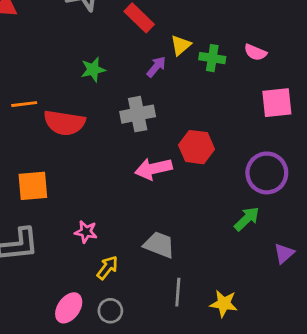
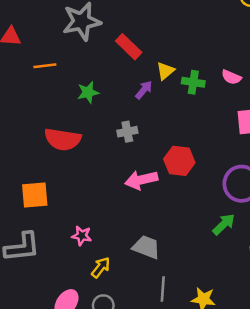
orange line: (24, 104) -> (45, 66), moved
gray cross: (138, 114) -> (127, 132), size x0.7

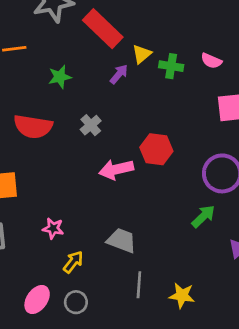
red rectangle: (129, 47) -> (103, 29), size x1.4
gray cross: (127, 132) -> (91, 125), moved, turned -30

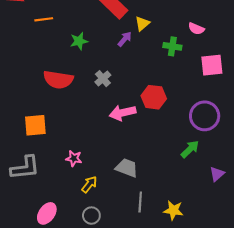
green cross: (171, 66) -> (172, 46), moved
pink ellipse: (37, 299) -> (47, 213), moved

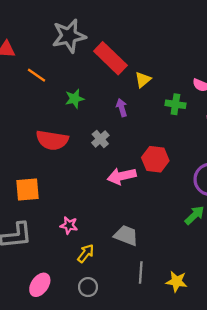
orange line: (44, 19) -> (36, 75), turned 42
purple arrow: (125, 39) -> (122, 108), moved, turned -56

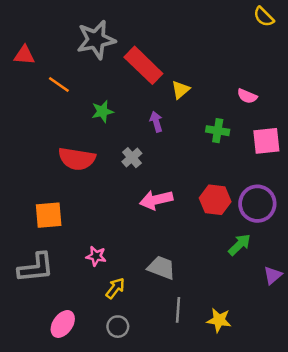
green cross: (175, 104) -> (218, 131), moved
red hexagon: (155, 159) -> (215, 200), moved

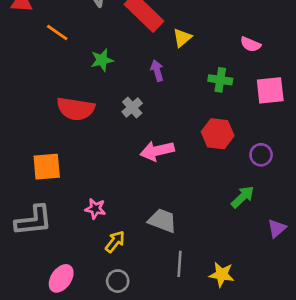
red hexagon: (215, 200) -> (218, 134), moved
purple circle: (257, 204) -> (261, 155), size x0.6

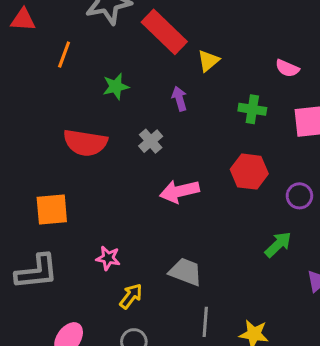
orange line: (57, 32) -> (64, 55), turned 75

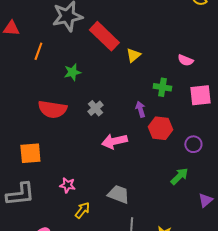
purple arrow: (179, 99) -> (140, 109), moved

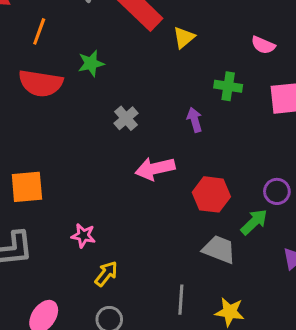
red semicircle: (52, 109) -> (41, 83), moved
red hexagon: (160, 128) -> (211, 194), moved
purple circle: (193, 144) -> (277, 191), moved
gray trapezoid: (118, 194) -> (219, 249), moved

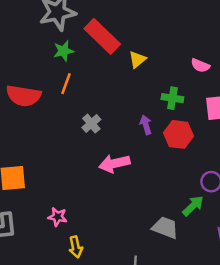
orange line: (39, 31) -> (66, 84), moved
green star: (91, 63) -> (64, 51), moved
red hexagon: (211, 194) -> (178, 134), moved
yellow arrow: (106, 274) -> (76, 247), turned 130

